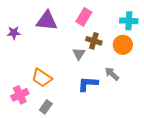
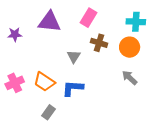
gray triangle: (79, 54) -> (74, 57), moved
gray arrow: (112, 74) -> (130, 78), moved
blue L-shape: (88, 84) -> (73, 88), moved
pink cross: (20, 95) -> (15, 83), moved

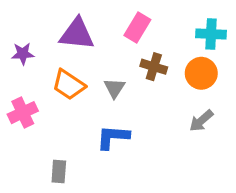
gray arrow: (130, 78) -> (201, 121), turned -84
orange trapezoid: (44, 82) -> (69, 85), moved
pink cross: (15, 83) -> (23, 113), moved
gray rectangle: (48, 112) -> (59, 172), moved, turned -32

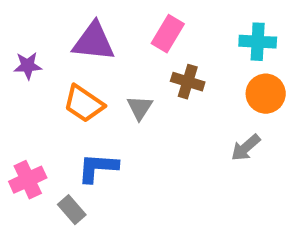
orange circle: (201, 73) -> (266, 94), moved
pink cross: (23, 113) -> (28, 180), moved
blue L-shape: (113, 137) -> (98, 168), moved
gray rectangle: (59, 172) -> (72, 210), turned -45

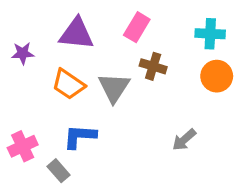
gray triangle: (140, 108) -> (114, 88), size x1.5
gray arrow: (246, 148) -> (184, 140), moved

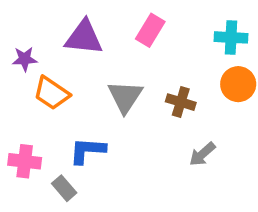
brown cross: (153, 66) -> (181, 102), moved
orange trapezoid: (68, 84) -> (52, 93), moved
pink cross: (23, 146) -> (25, 161), turned 32

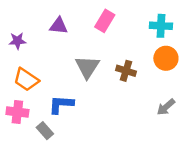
purple triangle: (84, 37) -> (59, 26), size x0.7
orange trapezoid: (52, 93) -> (26, 80), moved
gray arrow: (202, 154) -> (166, 107), moved

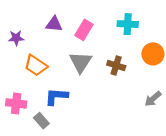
pink rectangle: (105, 21) -> (84, 30), moved
cyan cross: (161, 26) -> (128, 24), moved
orange trapezoid: (26, 80) -> (36, 65), moved

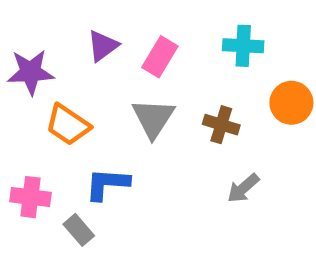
purple triangle: (54, 24) -> (103, 46), turned -42
purple star: (16, 38) -> (30, 72), size x1.5
gray arrow: (153, 99) -> (243, 188), moved

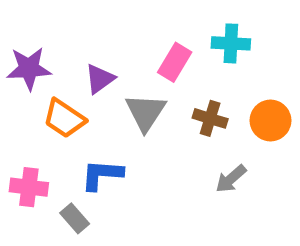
purple triangle: (103, 46) -> (100, 79), moved
pink rectangle: (160, 57) -> (175, 62), moved
orange circle: (291, 103) -> (270, 121), moved

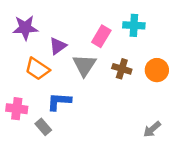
purple star: (29, 68) -> (25, 28), moved
gray arrow: (231, 179) -> (152, 129), moved

